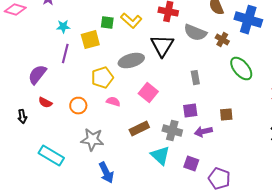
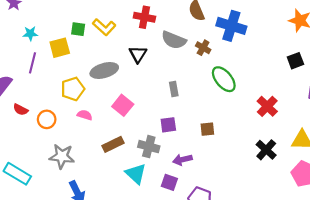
black triangle: (162, 46) -> (138, 54), size x0.7
red semicircle: (45, 103) -> (21, 110), moved
purple arrow: (203, 132) -> (182, 160), moved

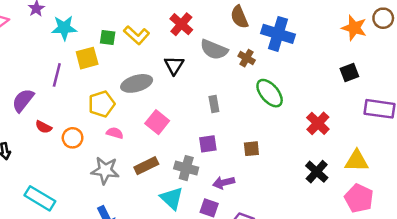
red cross: (144, 17) -> (181, 24), turned 30
cyan star: (30, 34) -> (64, 28), moved, size x1.5
gray star: (62, 156) -> (105, 170), moved

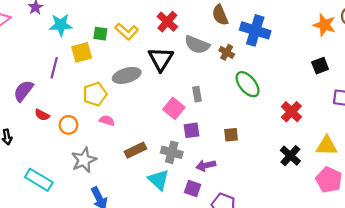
black triangle: (174, 65) -> (161, 59), size x1.4
pink square: (157, 122) -> (174, 108), moved
gray star: (105, 170) -> (84, 160), moved, turned -30

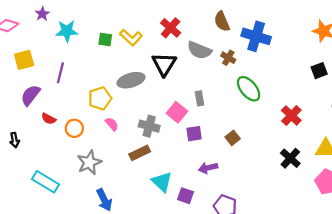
yellow square: (82, 52) -> (24, 60), moved
pink semicircle: (107, 120) -> (112, 124), turned 32
brown square: (231, 135) -> (233, 138), turned -32
gray cross: (172, 152) -> (149, 126), moved
purple square: (193, 189) -> (186, 196), moved

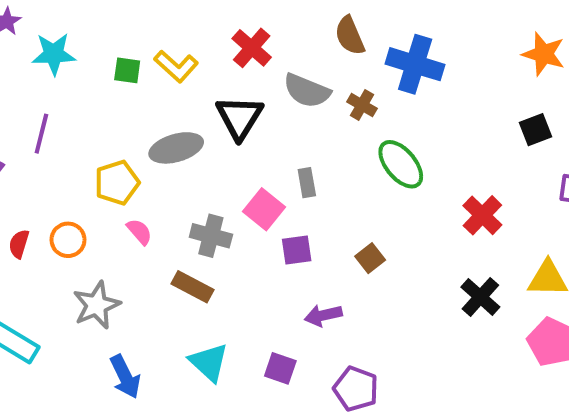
red semicircle: (49, 119) -> (19, 244), moved, turned 80
brown rectangle: (140, 153) -> (193, 287), turned 54
cyan triangle: (162, 182) -> (209, 362), moved

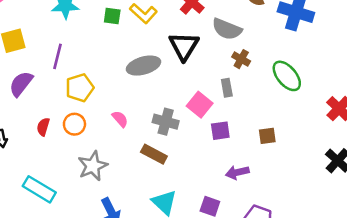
brown cross: (362, 105) -> (241, 59), moved
yellow pentagon: (117, 183) -> (80, 88), moved
brown square: (370, 258) -> (267, 136), turned 30

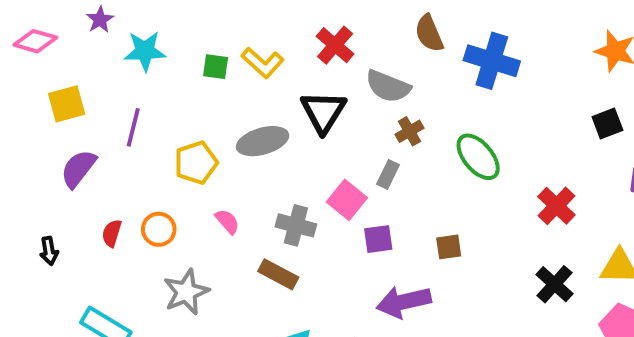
brown cross: (241, 59) -> (410, 131), turned 30
yellow pentagon: (80, 88) -> (196, 163), moved
gray rectangle: (227, 88) -> (388, 174), turned 36
purple arrow: (237, 172) -> (404, 302), size x1.5

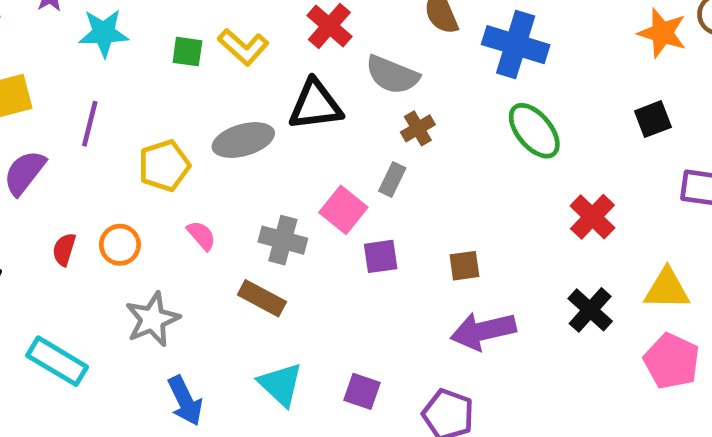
black triangle: (323, 112) -> (315, 105), turned 51
green ellipse: (478, 157) -> (534, 131), moved
purple arrow: (404, 302) -> (483, 331), moved

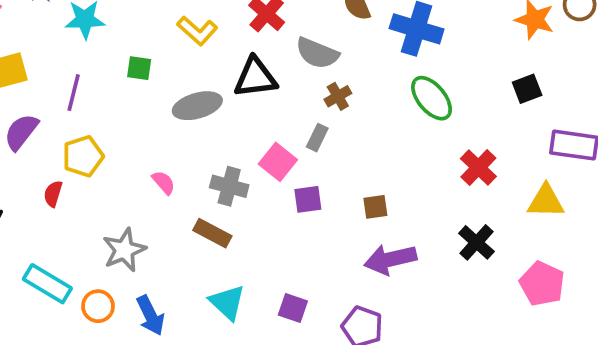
green square: (187, 52) -> (139, 68), moved
yellow pentagon: (164, 166) -> (83, 156), moved
orange circle: (120, 245) -> (98, 306), moved
yellow triangle: (667, 289) -> (546, 201), moved

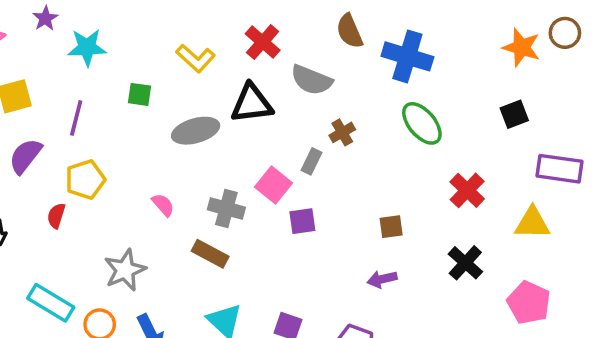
brown cross: (338, 96) -> (342, 132), moved
brown square: (375, 207) -> (391, 227), moved
purple arrow: (390, 259) -> (382, 279), size x0.6

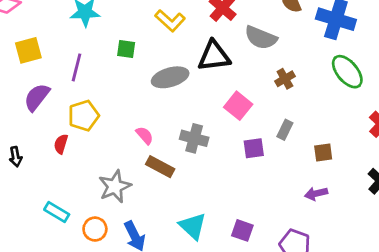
gray rectangle: (311, 161) -> (285, 130), moved
pink square: (273, 185) -> (238, 106), moved
brown rectangle: (210, 254) -> (160, 167), moved
cyan rectangle: (51, 303) -> (57, 212), size x0.7

